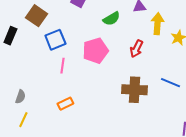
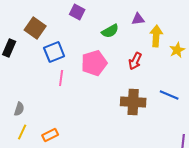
orange rectangle: (65, 104) -> (50, 135), moved

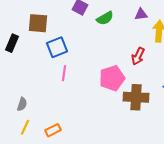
brown square: (35, 28) -> (38, 23), turned -30
green semicircle: (110, 31) -> (105, 18), moved
pink pentagon: (94, 63) -> (112, 78), moved

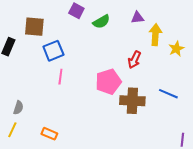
yellow line: (25, 127) -> (12, 130), moved
orange rectangle: (53, 130) -> (49, 134), turned 49

